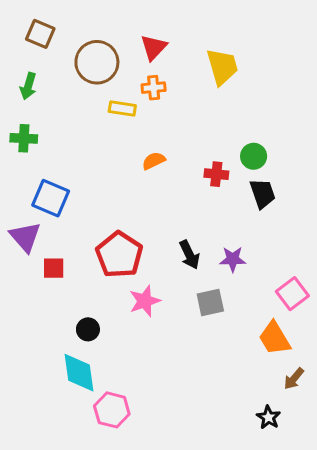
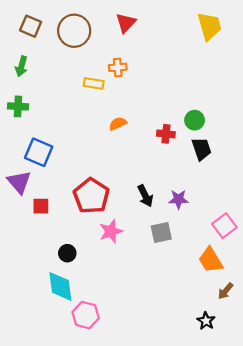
red triangle: (154, 47) -> (126, 23), moved
brown circle: (97, 62) -> (74, 31), moved
yellow trapezoid: (222, 67) -> (209, 26), moved

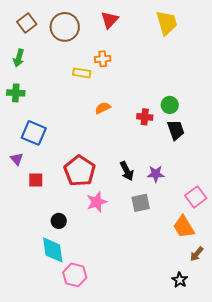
brown square: (31, 26) -> (27, 23), turned 30
yellow trapezoid: (209, 26) -> (167, 23), moved
purple triangle: (19, 182) -> (17, 159), size x0.6

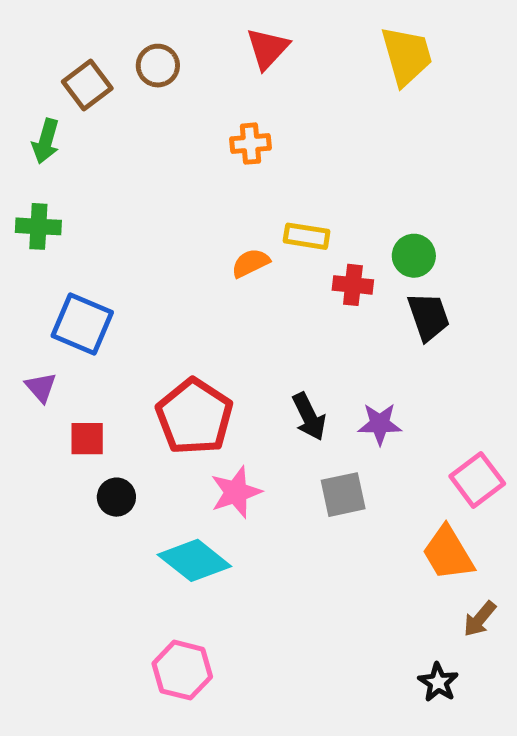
brown square: (27, 23) -> (87, 85), moved
brown circle: (65, 27) -> (158, 66), size x0.6
yellow rectangle: (82, 73) -> (307, 236), moved
black circle: (59, 221) -> (116, 497), moved
cyan diamond: (53, 250) -> (194, 560), moved, turned -44

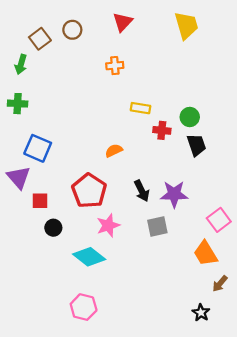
orange semicircle: (251, 263) -> (114, 151), moved
purple triangle: (41, 387) -> (19, 177), size x1.6
purple star: (380, 424) -> (174, 194), size x1.4

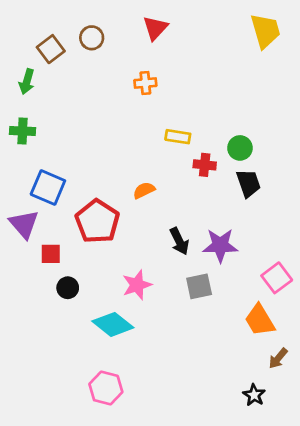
yellow trapezoid: (186, 25) -> (265, 31), moved
red pentagon: (89, 191) -> (97, 221), moved

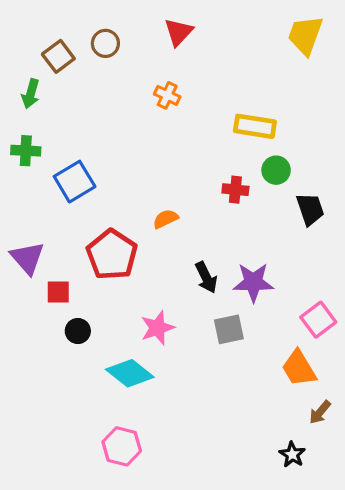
yellow trapezoid: (265, 31) -> (305, 35), turned -144
orange cross: (145, 83) -> (167, 95), turned 30
yellow rectangle: (178, 137) -> (255, 126), moved, size x1.4
black trapezoid: (248, 183) -> (310, 209), moved
blue square: (48, 187) -> (75, 182), moved, turned 36

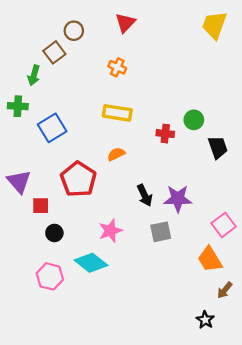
brown square: (58, 56) -> (54, 52), moved
green arrow: (31, 94) -> (34, 75), moved
yellow rectangle: (255, 126) -> (117, 113), moved
pink hexagon: (122, 446) -> (50, 276), moved

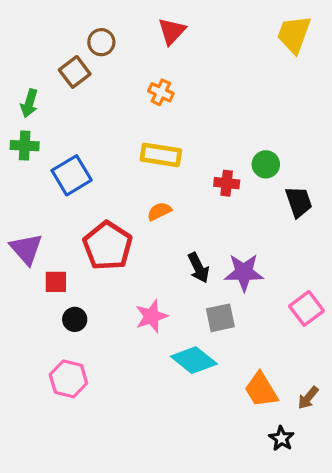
green arrow: (34, 75) -> (29, 103), moved
orange trapezoid: (210, 259) -> (261, 390), moved
cyan diamond: (91, 263) -> (194, 360), moved

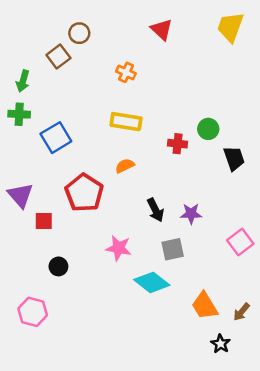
red triangle: (172, 31) -> (162, 29), moved, turned -30
purple star: (244, 272) -> (191, 214), size x0.7
pink star: (151, 316) -> (119, 248), turned 30
black circle: (75, 319) -> (58, 266), moved
pink hexagon: (68, 379) -> (33, 312), moved

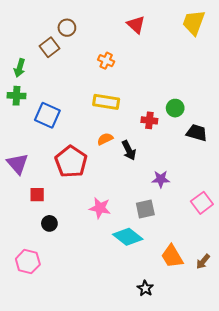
blue square: (56, 138) -> (47, 115), turned -35
black trapezoid: (234, 158) -> (197, 133), turned -55
black arrow: (155, 210) -> (129, 150), moved
red square: (44, 221) -> (37, 195), moved
black star: (221, 344) -> (145, 288), moved

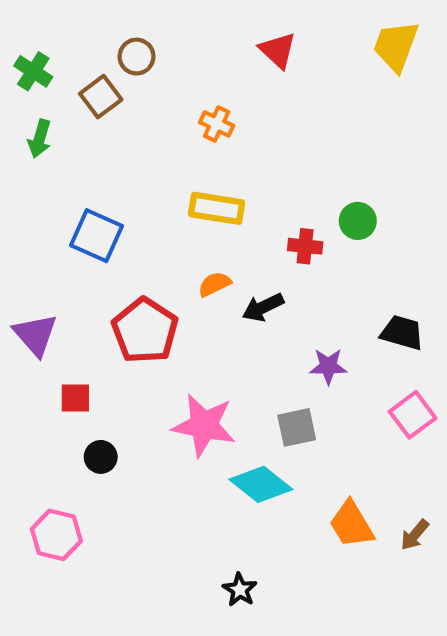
green cross: (16, 96) -> (33, 71), moved, turned 30
black trapezoid: (197, 133) -> (402, 333), moved
black arrow: (129, 150) -> (263, 307), turned 90
pink star: (100, 208) -> (204, 425), size x1.4
black star: (145, 288) -> (240, 590), moved

